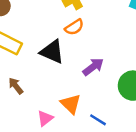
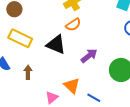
brown arrow: (16, 86) -> (28, 72), turned 40

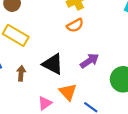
black triangle: (56, 45) -> (53, 64), moved

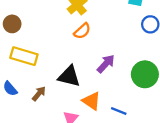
brown arrow: (21, 73) -> (39, 94), turned 48

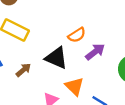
orange semicircle: (82, 31) -> (77, 35), moved

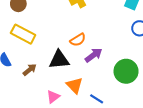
black triangle: (56, 58) -> (59, 60), turned -30

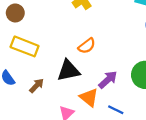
purple arrow: (94, 55) -> (108, 80), moved

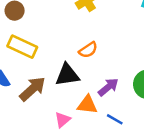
brown arrow: (37, 86) -> (33, 89), size x1.6
orange triangle: (89, 97) -> (87, 105), turned -36

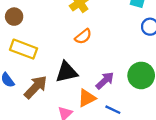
orange semicircle: (88, 50) -> (83, 36), moved
orange triangle: (87, 105) -> (87, 98), turned -30

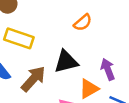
purple arrow: (105, 81) -> (108, 69), turned -66

